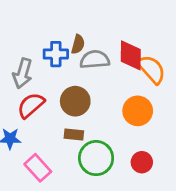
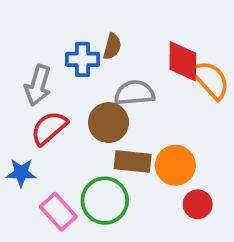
gray semicircle: (95, 60) -> (134, 93), moved
orange circle: (138, 111) -> (175, 165), moved
brown rectangle: (74, 134) -> (133, 162), moved, size x1.4
green circle: (96, 158) -> (105, 201), moved

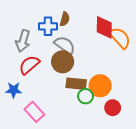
gray semicircle: (134, 93) -> (65, 45), moved, turned 40
green circle: (105, 201) -> (86, 96), moved, size x0.6

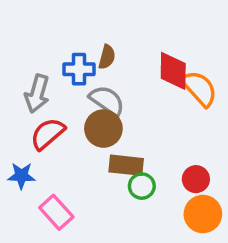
orange circle: (100, 86) -> (203, 214), moved
red circle: (113, 108) -> (196, 179), moved

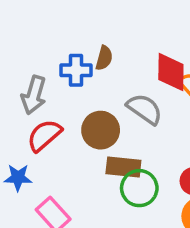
gray semicircle: (107, 101) -> (145, 109), moved
green circle: (142, 186) -> (139, 188), size x1.4

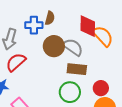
brown circle: (101, 130) -> (54, 46), moved
brown rectangle: (123, 167) -> (77, 69), moved

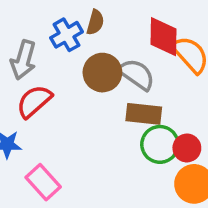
blue cross: (34, 25) -> (67, 35), turned -30
green circle: (70, 92) -> (160, 144), moved

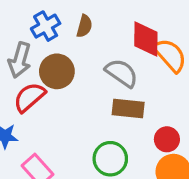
blue cross: (67, 35) -> (46, 26), moved
brown circle: (102, 73) -> (57, 71), moved
green circle: (160, 144) -> (110, 159), moved

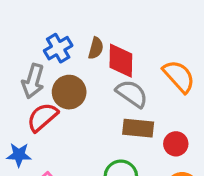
red diamond: (146, 39) -> (121, 61), moved
red circle: (167, 139) -> (176, 144), moved

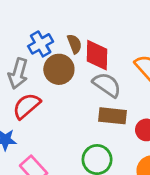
brown semicircle: (96, 48) -> (74, 44), turned -36
brown circle: (69, 92) -> (59, 69), moved

